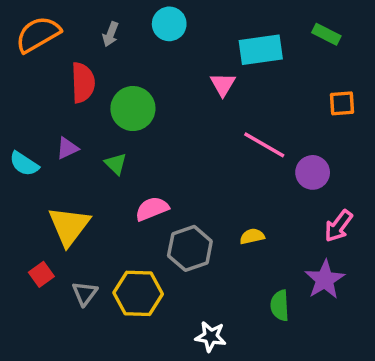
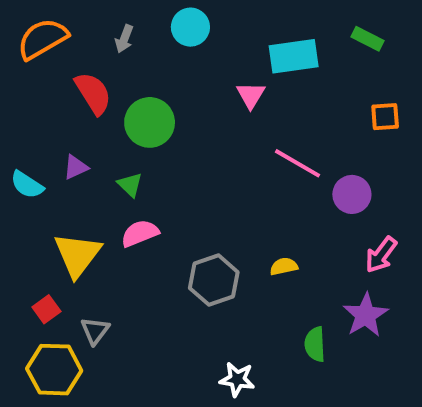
red semicircle: (83, 83) -> (93, 93), turned -30
pink semicircle: (152, 209) -> (140, 233), moved
yellow hexagon: (138, 293) -> (54, 370), moved

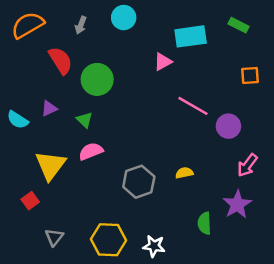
pink triangle: (251, 95) -> (163, 62), turned 30
gray triangle: (95, 331) -> (54, 237), moved
yellow hexagon: (54, 370) -> (108, 240), moved

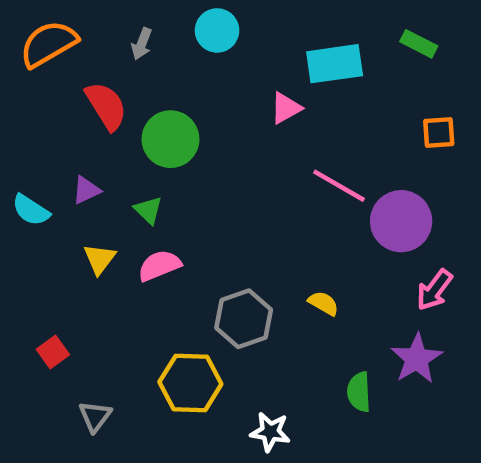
purple circle: (228, 126) -> (401, 221), size x1.4
yellow triangle: (50, 165) -> (100, 259), moved, size x0.6
yellow semicircle: (184, 173) -> (323, 303), turned 42
yellow hexagon: (108, 240) -> (190, 383), moved

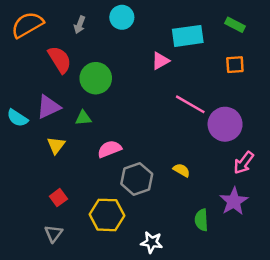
orange square: (439, 132) -> (235, 65), moved
purple triangle: (86, 190) -> (48, 107), size x1.5
green triangle: (148, 210) -> (83, 118), turned -49
pink semicircle: (159, 266) -> (109, 149), moved
red square: (53, 352) -> (58, 198), moved

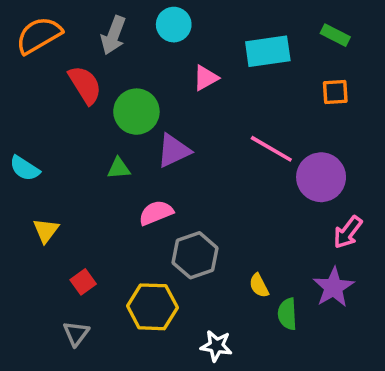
gray arrow: (80, 25) -> (113, 35), size x1.5
pink triangle: (160, 61) -> (206, 78), moved
purple triangle: (48, 107) -> (174, 151), moved
yellow triangle: (56, 145) -> (46, 230), moved
yellow semicircle: (182, 170) -> (259, 286), moved, turned -147

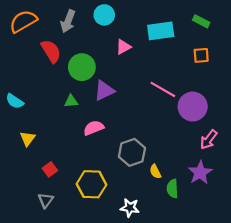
gray hexagon: (195, 255) -> (132, 152), moved

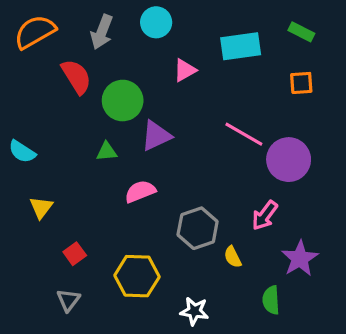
pink arrow: (209, 140) -> (265, 215), moved
green semicircle: (172, 189) -> (271, 300), moved

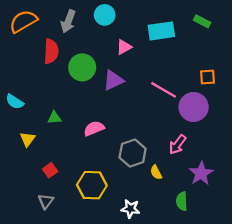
red semicircle: (76, 77) -> (51, 51), turned 35
orange square: (301, 83) -> (207, 77), moved
purple triangle: (156, 136) -> (113, 80), moved
green triangle: (107, 152) -> (54, 118), moved

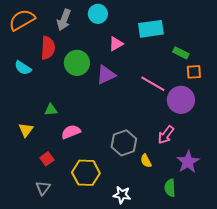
green rectangle: (202, 21) -> (181, 53), moved
cyan semicircle: (15, 102) -> (23, 68), moved
pink semicircle: (94, 128) -> (71, 132), moved

